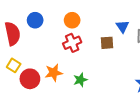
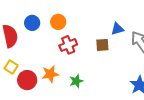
orange circle: (72, 20) -> (58, 22), moved
blue triangle: (122, 26) -> (117, 29), turned 48

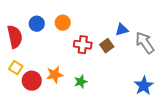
red cross: (68, 45) -> (83, 45), moved, turned 30
brown square: (102, 45) -> (107, 46), turned -32

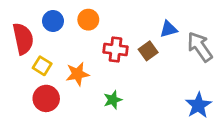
yellow square: (16, 68) -> (42, 66), moved
orange star: (55, 75) -> (77, 74), moved

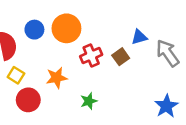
orange circle: (88, 20) -> (66, 28), size x1.5
red cross: (116, 50) -> (91, 55), turned -30
yellow square: (42, 66) -> (16, 75), moved

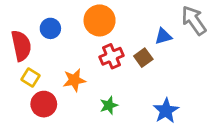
orange circle: (66, 28) -> (100, 20), moved
gray arrow: (168, 53) -> (194, 20), moved
blue star: (166, 106) -> (166, 111), moved

